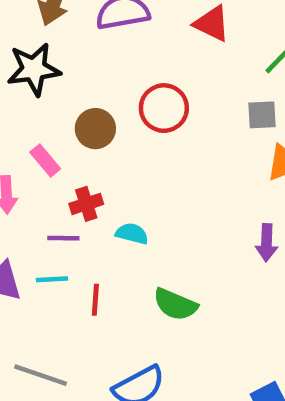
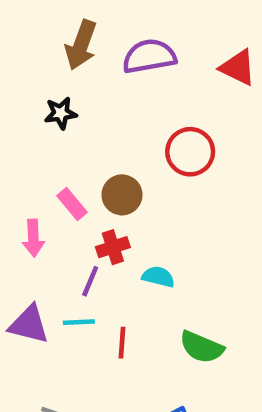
black star: (34, 69) -> (61, 113), size x0.6
brown circle: (95, 129) -> (122, 195), moved
purple line: (63, 238) -> (90, 281), turned -68

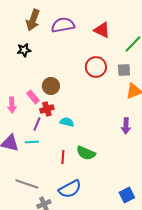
red circle: (190, 152) -> (96, 67), moved
pink rectangle: (72, 204) -> (33, 97), moved
red line: (122, 343) -> (63, 157), moved

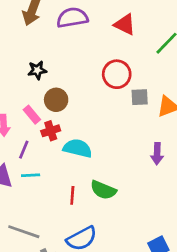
black star: (24, 50) -> (37, 70), moved
gray square: (124, 70) -> (140, 97), moved
cyan semicircle: (67, 122) -> (78, 148), size x1.5
purple line: (37, 124) -> (24, 150), moved

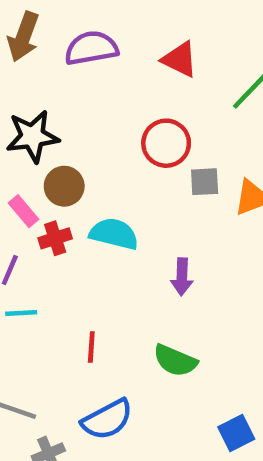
black star: (37, 70) -> (32, 136), size x1.6
cyan semicircle: (78, 148) -> (114, 234), moved
purple arrow: (157, 154) -> (182, 277), moved
green semicircle: (103, 190) -> (175, 361), moved

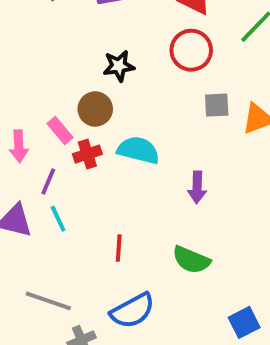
black star: (32, 136) -> (119, 66), moved, size x0.7
red circle: (166, 143) -> (191, 50), moved
cyan line: (21, 313) -> (58, 219), turned 68

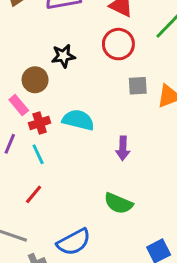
brown circle: (95, 109) -> (35, 80), moved
cyan line: (58, 219) -> (38, 154), moved
red line: (119, 248) -> (34, 194), moved, turned 36

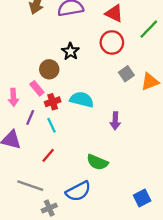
black star: (63, 56) -> (70, 51), turned -30
gray square: (138, 86) -> (126, 74), turned -32
green semicircle: (118, 203) -> (97, 162), moved

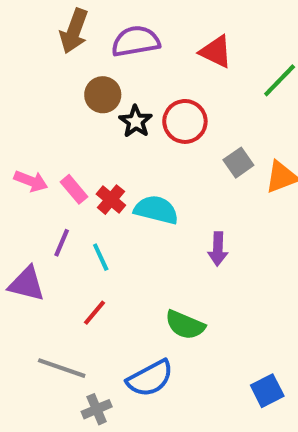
red circle: (112, 42) -> (185, 121), moved
brown circle: (49, 69) -> (103, 95), moved
pink arrow: (13, 97) -> (31, 181), moved, turned -66
red cross: (53, 102) -> (111, 200), moved, turned -32

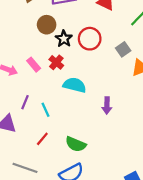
gray square: (238, 163) -> (123, 49), moved
pink rectangle: (74, 189) -> (34, 65), moved
red cross: (111, 200) -> (56, 62), moved
green semicircle: (185, 325) -> (76, 144), moved

